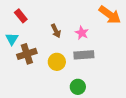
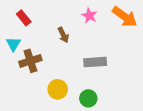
pink star: (82, 33) -> (89, 16), moved
yellow circle: (57, 62) -> (58, 89), moved

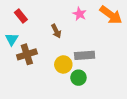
yellow circle: (58, 89) -> (63, 64), moved
green circle: (88, 98) -> (78, 78), moved

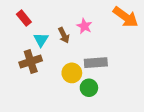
pink star: (80, 14) -> (84, 26), moved
cyan triangle: (12, 39) -> (41, 40), moved

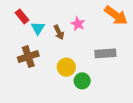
cyan triangle: (41, 40) -> (38, 28), moved
gray rectangle: (96, 63) -> (105, 53), moved

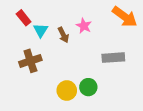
yellow circle: (66, 67) -> (67, 90), moved

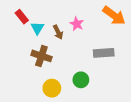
brown cross: (30, 61) -> (41, 56), moved, turned 36
yellow circle: (67, 90) -> (52, 88), moved

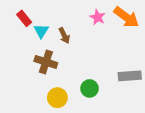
pink star: (77, 24) -> (98, 17), moved
gray rectangle: (104, 53) -> (130, 76), moved

